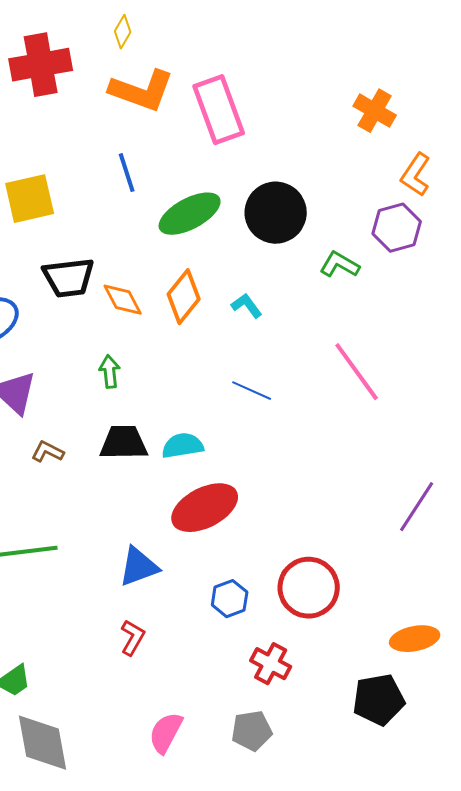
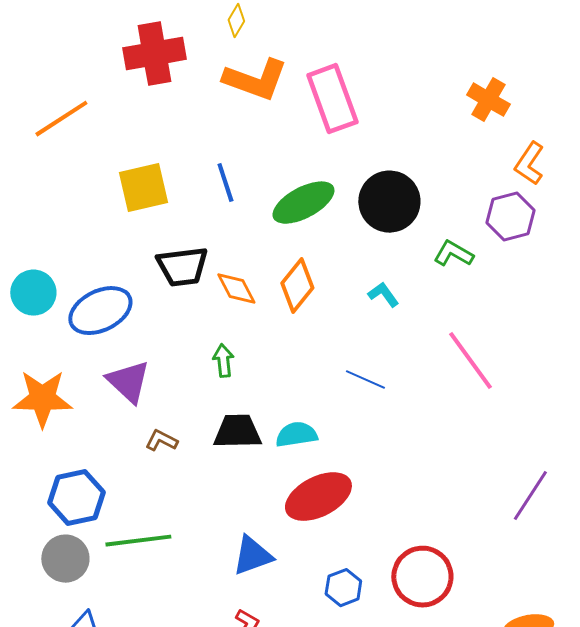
blue line: (127, 173) -> (225, 183), moved
cyan L-shape: (247, 306) -> (383, 295), moved

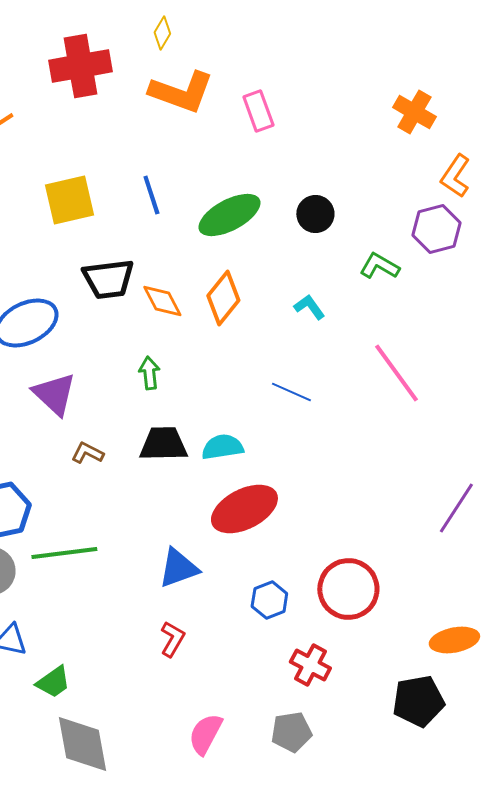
pink rectangle: (332, 99) -> (258, 111), size x0.6
black circle: (389, 202) -> (315, 214), size x0.6

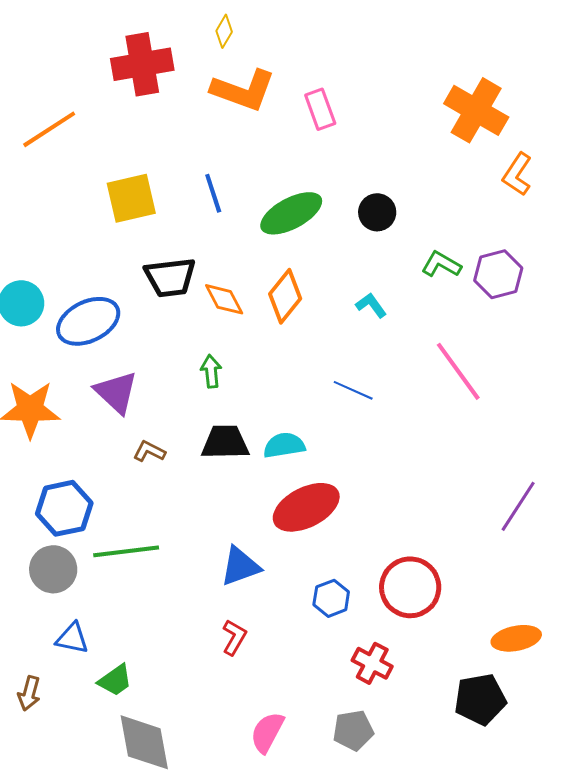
orange cross: (414, 112) -> (476, 110), size x1.5
purple hexagon: (436, 229) -> (498, 274), moved

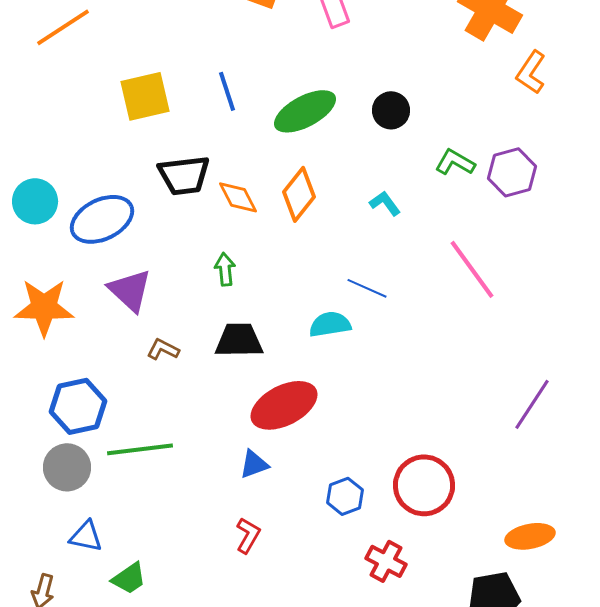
cyan semicircle: (284, 445) -> (330, 324), moved
red ellipse: (306, 507) -> (284, 405), moved
blue triangle: (240, 566) -> (254, 464), size x0.7

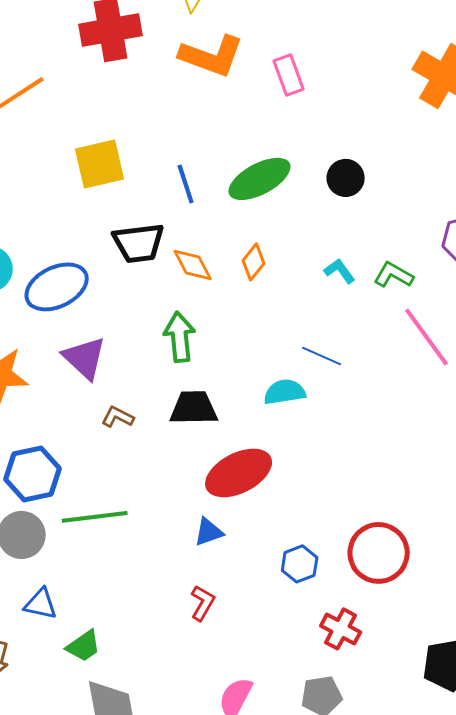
blue line: (227, 91) -> (186, 184), moved
green L-shape: (455, 162) -> (394, 275), moved
orange diamond: (299, 194) -> (254, 262), size x0.7
green arrow: (225, 269) -> (180, 337), size x1.5

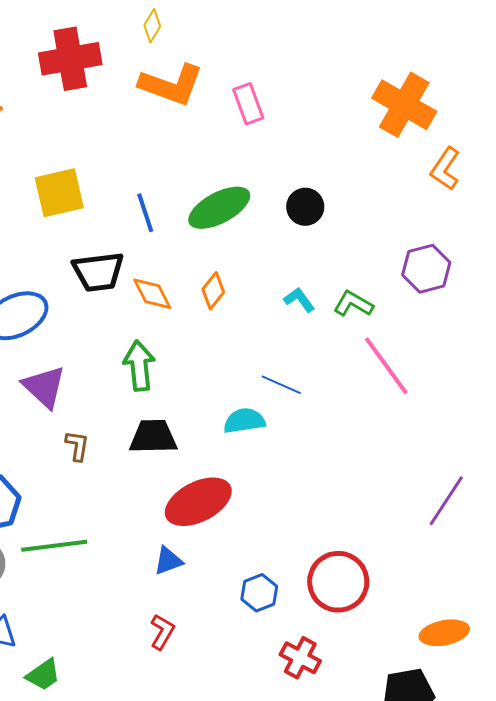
brown L-shape: (118, 417) -> (77, 446), turned 72

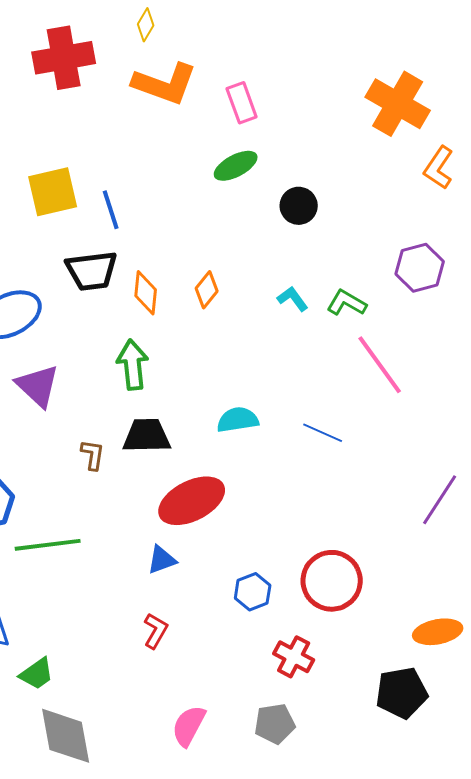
green ellipse: (219, 208) -> (236, 166), moved, size x0.7
blue line: (145, 213) -> (111, 210), moved
orange diamond: (152, 294) -> (146, 293), turned 33
blue line: (281, 385) -> (323, 433), moved
brown L-shape: (77, 446) -> (93, 455), moved

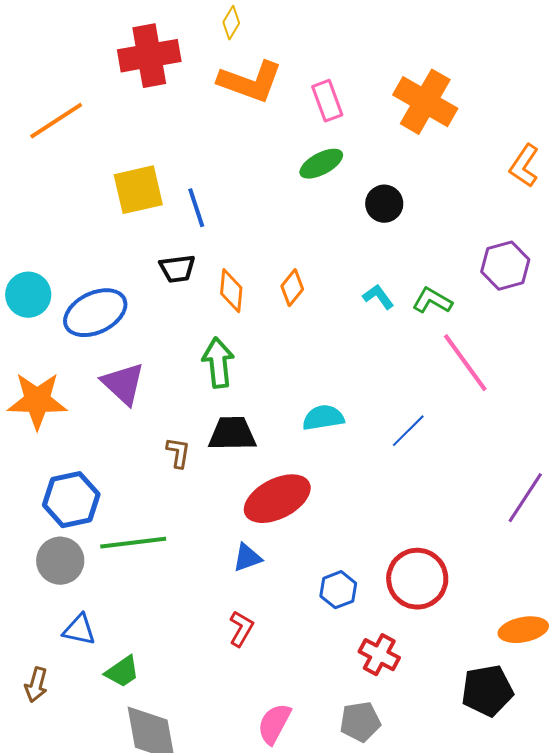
orange cross: (398, 104) -> (425, 102), moved
black trapezoid: (92, 271) -> (177, 269), size x0.7
blue line: (323, 433) -> (408, 431), turned -69

